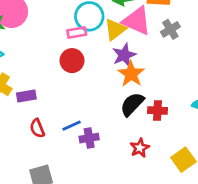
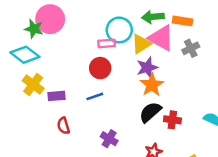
blue line: (72, 126) -> (95, 96), moved
purple cross: (89, 138) -> (109, 139), turned 35

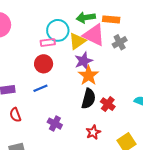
black semicircle: (150, 112) -> (88, 99), turned 150
red cross: (172, 120) -> (108, 104), turned 32

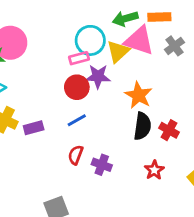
purple star: (84, 61) -> (98, 76), moved, turned 30
red semicircle: (15, 115) -> (76, 155), moved, turned 48

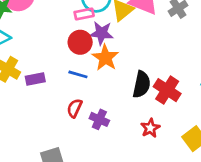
orange star: (139, 95) -> (105, 58), moved
blue line: (77, 120) -> (78, 74), turned 42
red cross: (169, 130) -> (167, 90), size x1.4

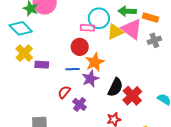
purple star: (101, 33) -> (90, 79), moved, turned 30
blue line: (78, 74) -> (72, 69), turned -32

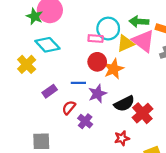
cyan diamond: (21, 28) -> (47, 45), moved
red circle: (80, 47) -> (97, 62), moved
orange star: (95, 62) -> (114, 69), moved
purple rectangle: (42, 65) -> (50, 91), moved, turned -40
black semicircle: (115, 87) -> (124, 104), turned 36

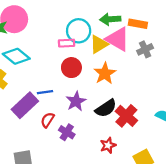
orange star: (114, 69) -> (105, 73), moved
blue line: (78, 83) -> (45, 92), moved
purple rectangle: (50, 91) -> (25, 105), size x1.6

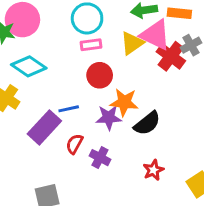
cyan circle: (79, 31) -> (87, 18), moved
orange star: (105, 73) -> (124, 102), moved, turned -30
purple star: (76, 101) -> (109, 118), turned 30
red cross: (126, 116) -> (171, 56), moved

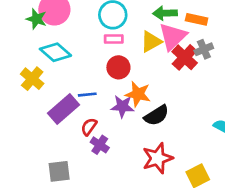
pink triangle: (155, 35) -> (173, 36), turned 44
purple cross: (100, 158) -> (100, 145), moved
red star: (153, 170) -> (158, 158), size x1.6

